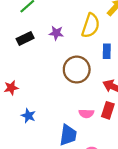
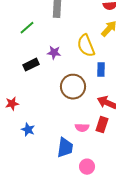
yellow semicircle: (91, 26) -> (86, 46), turned 140
black rectangle: (25, 38) -> (31, 65), moved

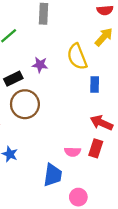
brown circle: (73, 87) -> (25, 104), moved

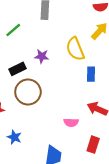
red rectangle: (96, 148) -> (93, 145), moved
pink semicircle: (72, 152) -> (71, 122), moved

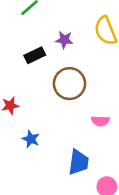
brown circle: (28, 92) -> (69, 84), moved

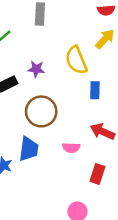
blue trapezoid: (79, 162) -> (29, 149), moved

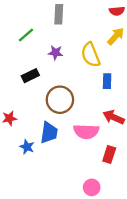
purple star: (36, 69) -> (56, 53), moved
pink semicircle: (71, 148) -> (86, 131), size x1.6

